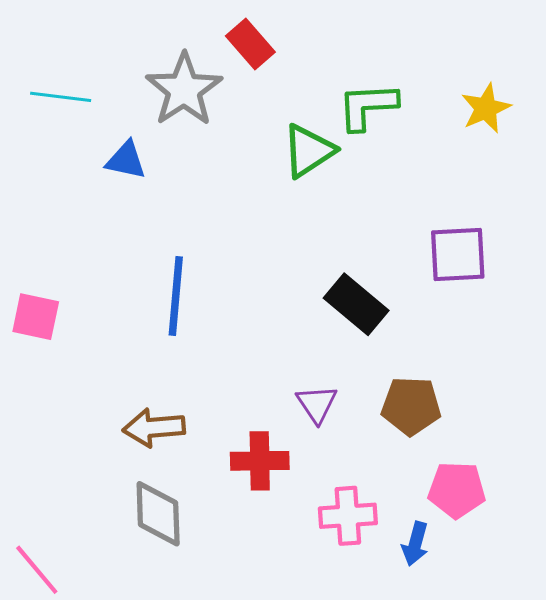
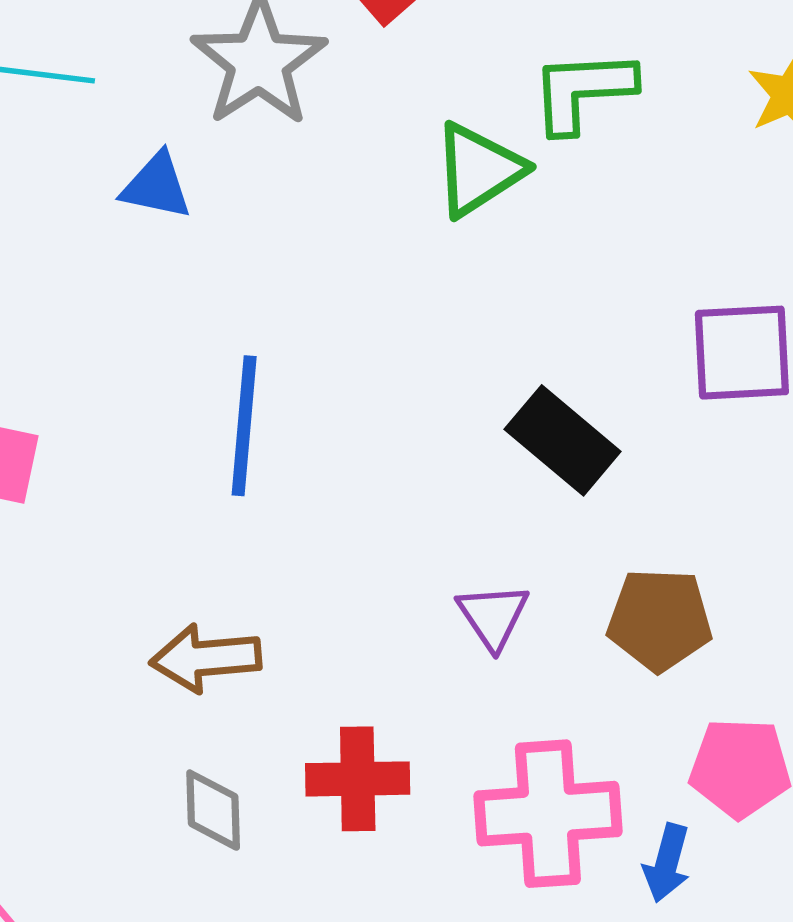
red cross: (260, 461) -> (358, 779), moved
gray diamond: (158, 514) -> (213, 810), size x0.7
pink cross: (348, 516) -> (548, 814), size x1.4

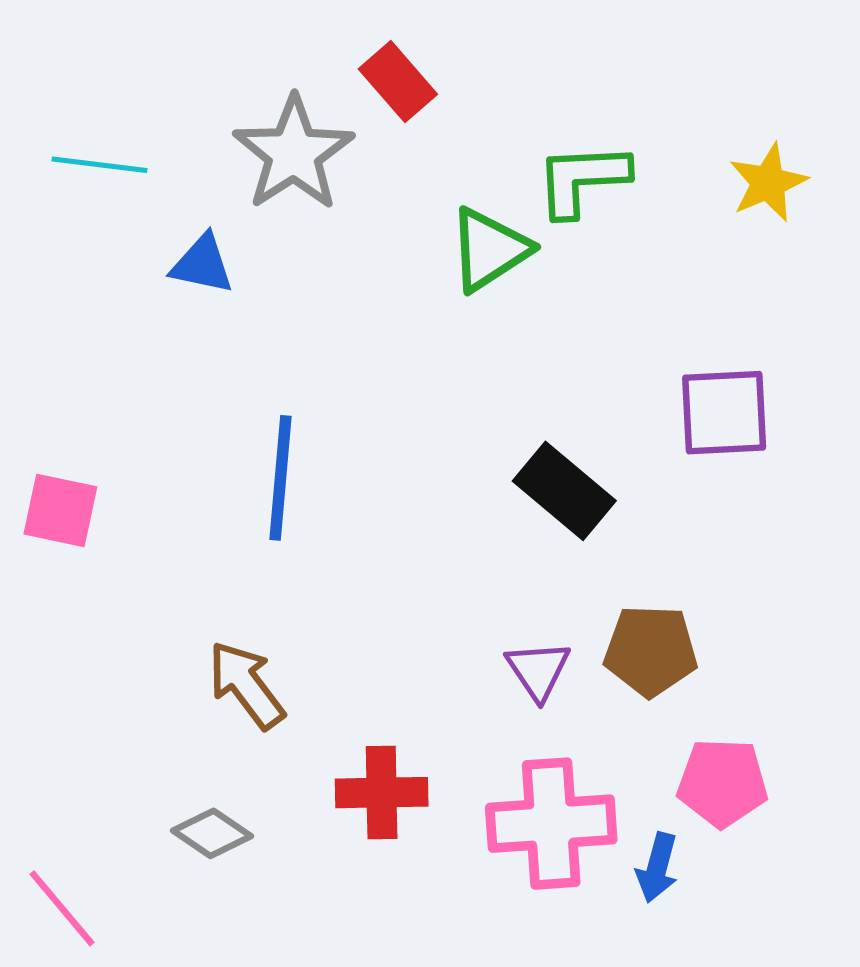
purple triangle: (493, 616) -> (538, 670), moved
brown arrow: (206, 658) -> (246, 685), turned 58
gray diamond: (213, 810) -> (212, 833), moved, turned -54

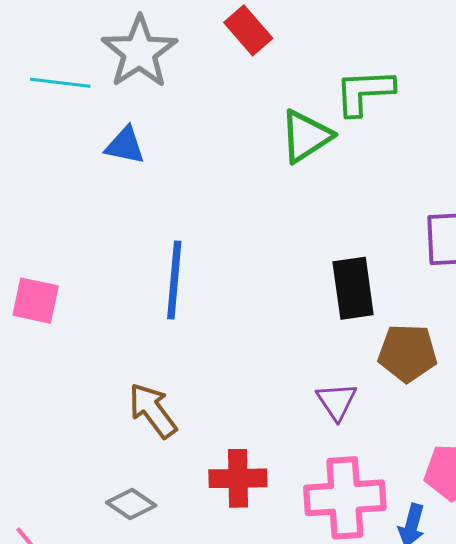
gray star: (294, 153) -> (139, 52), moved
black rectangle: (564, 491) -> (353, 288), turned 42
brown pentagon: (651, 651) -> (407, 353), moved

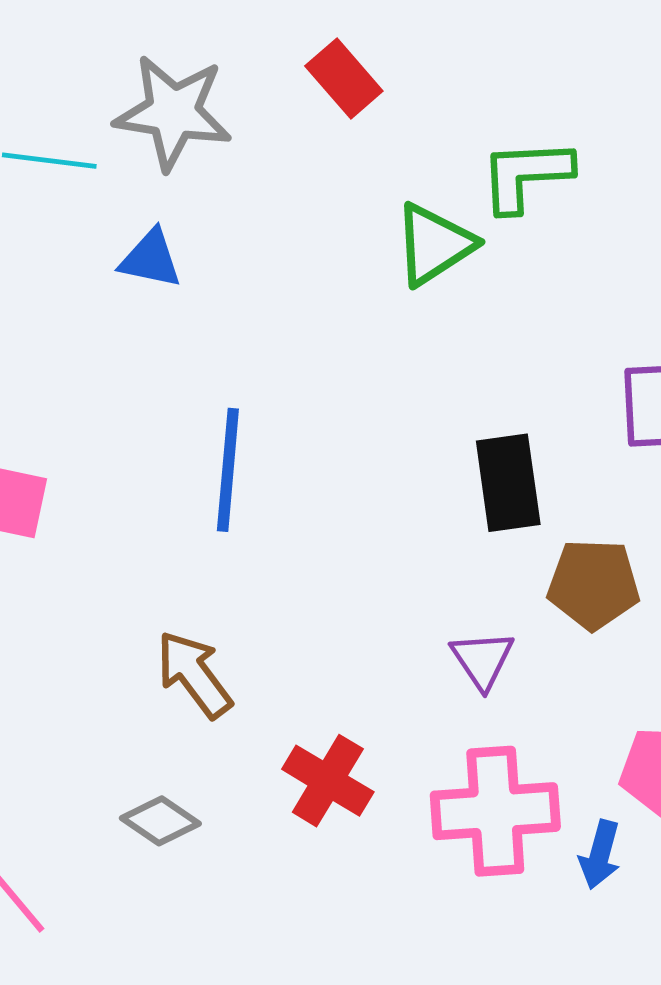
gray star: (139, 52) -> (173, 112), turned -30
red cross: (238, 478) -> (328, 781), turned 32

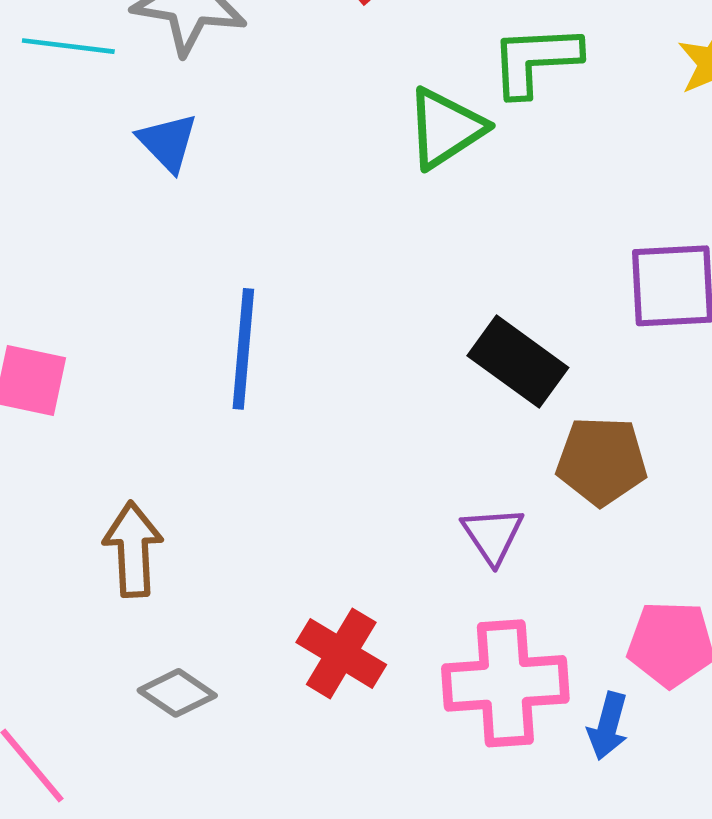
blue triangle: (151, 259) -> (168, 142), turned 34
black rectangle: (508, 483) -> (518, 362), turned -46
brown arrow: (194, 674) -> (133, 549), moved, turned 34

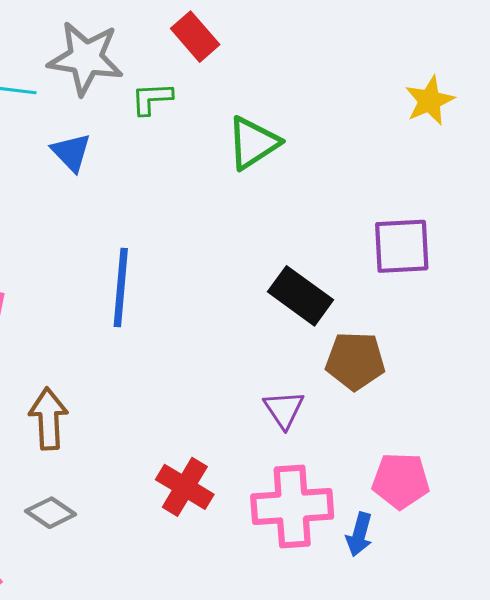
green L-shape: (535, 60) -> (152, 99), moved, size x0.7
gray diamond: (177, 693) -> (51, 513), moved

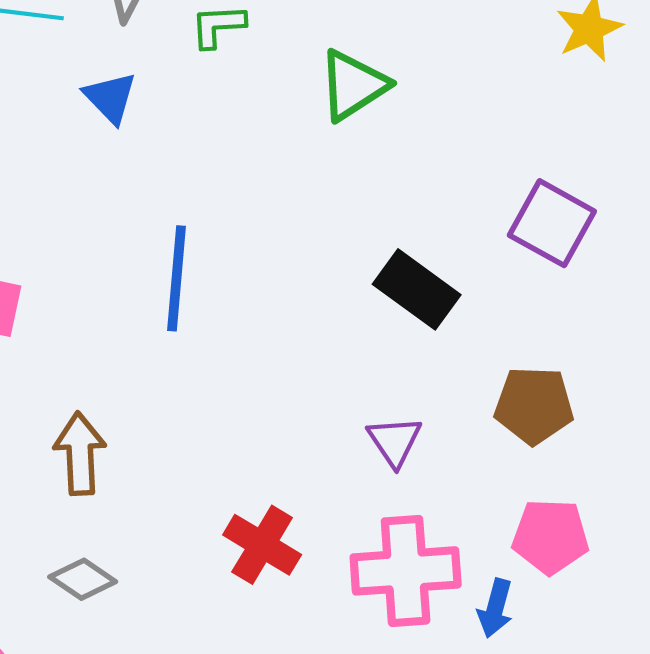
purple square: (402, 246) -> (552, 223), turned 32
brown pentagon: (355, 361) -> (534, 405), moved

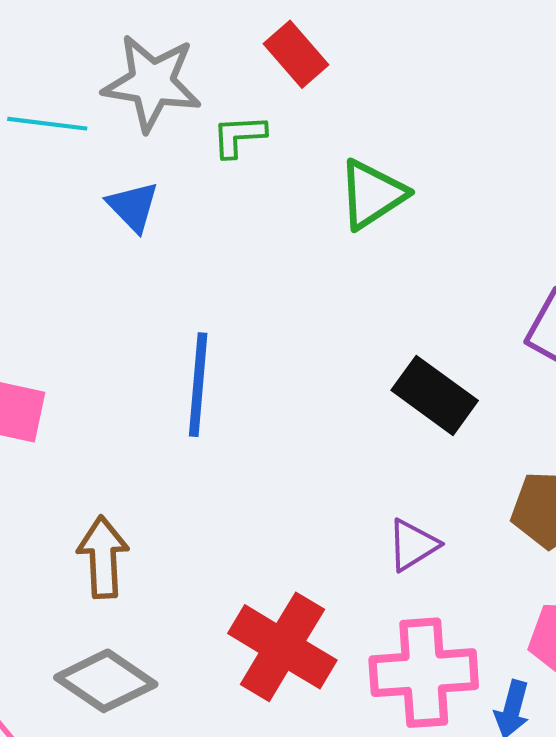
purple triangle: (395, 441) -> (413, 545), turned 32
red cross: (262, 545) -> (282, 647), size x1.4
gray diamond: (83, 579) -> (106, 681), size x1.5

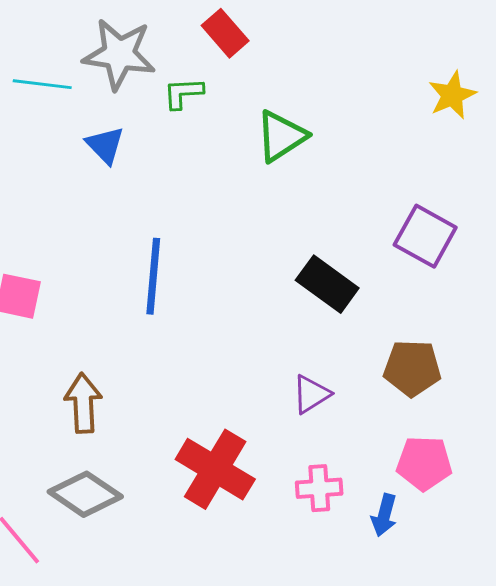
pink cross: (424, 673) -> (319, 488), size x0.6

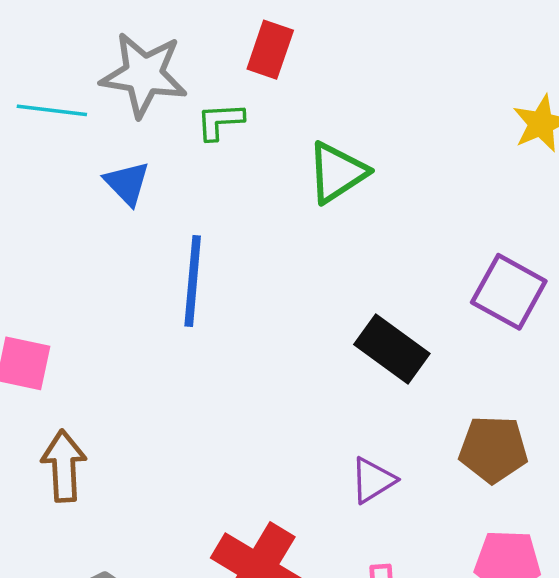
red rectangle: (225, 33) -> (270, 50), turned 60
blue line: (153, 276) -> (193, 281), moved
brown arrow: (83, 403) -> (64, 466), moved

